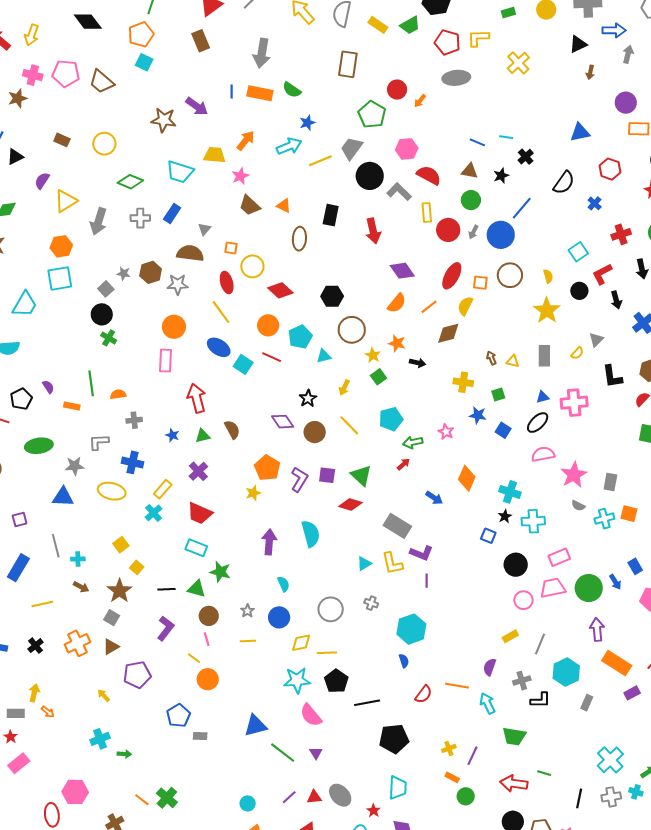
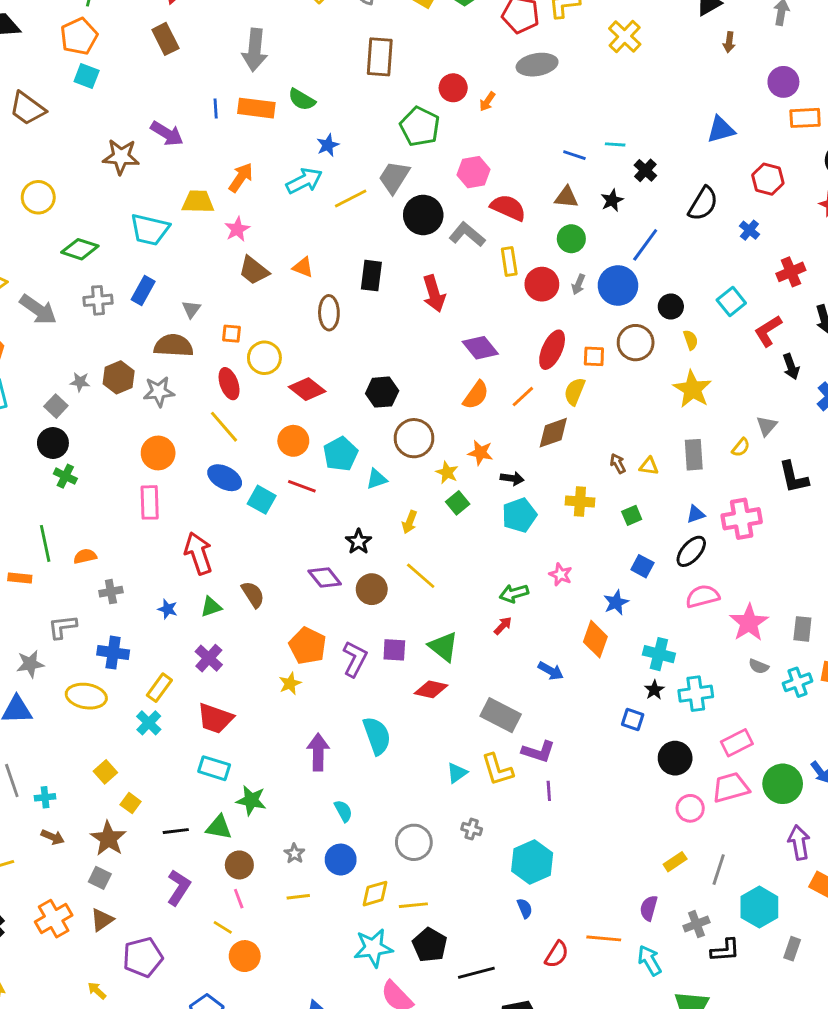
gray arrow: (98, 221) -> (38, 310), turned -68
black circle: (579, 291) -> (671, 307), moved
blue star: (478, 415) -> (616, 602), moved, turned -30
cyan pentagon: (391, 419) -> (519, 515), moved

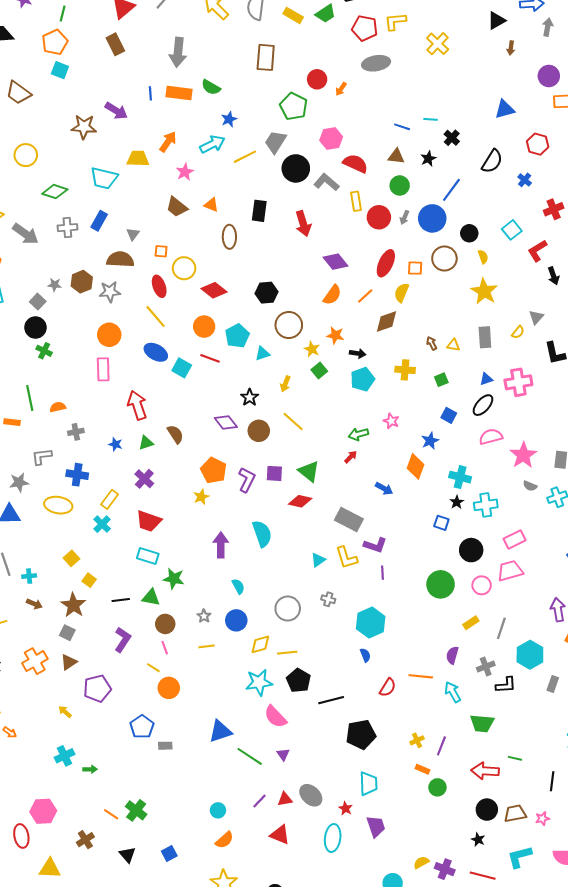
pink star: (237, 229) -> (185, 172), moved
green circle: (783, 784) -> (441, 584), moved

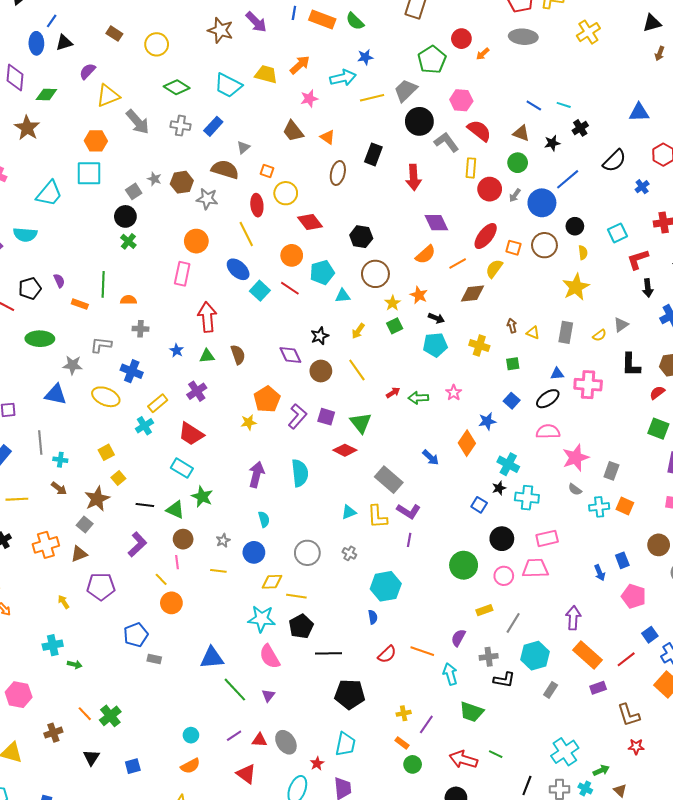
red arrow: (351, 457) -> (393, 393), moved

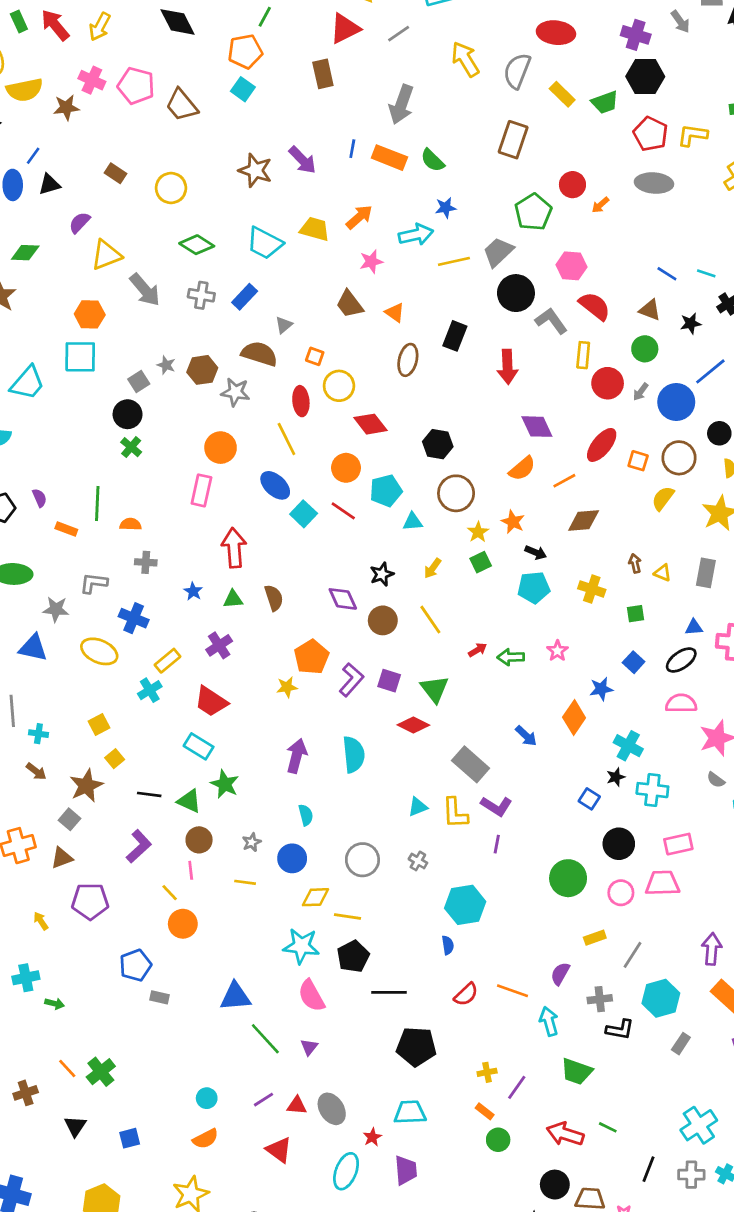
yellow semicircle: (494, 269) -> (663, 498), moved
cyan trapezoid: (345, 744) -> (410, 1112), turned -105

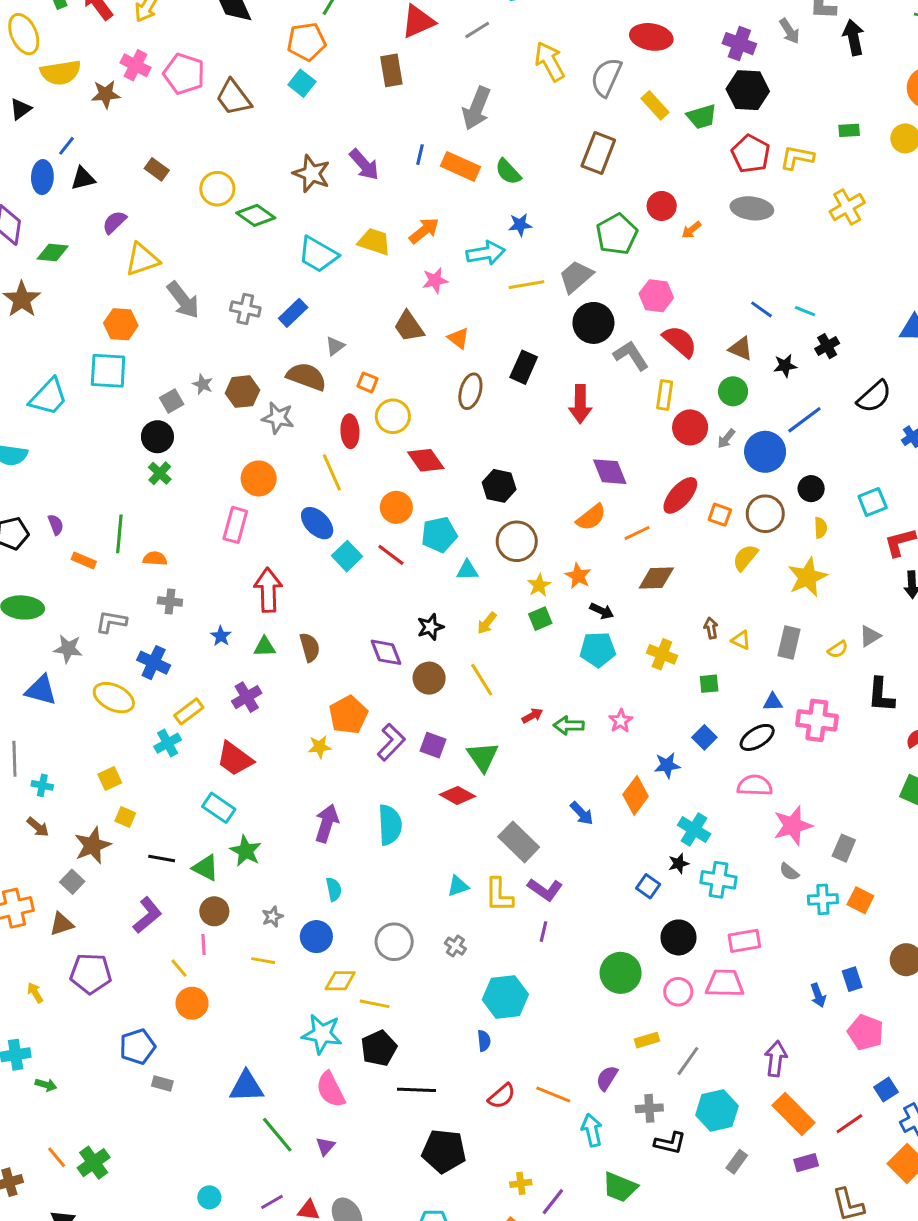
green diamond: (197, 245) -> (256, 215), moved
yellow square: (115, 759) -> (125, 817), turned -30

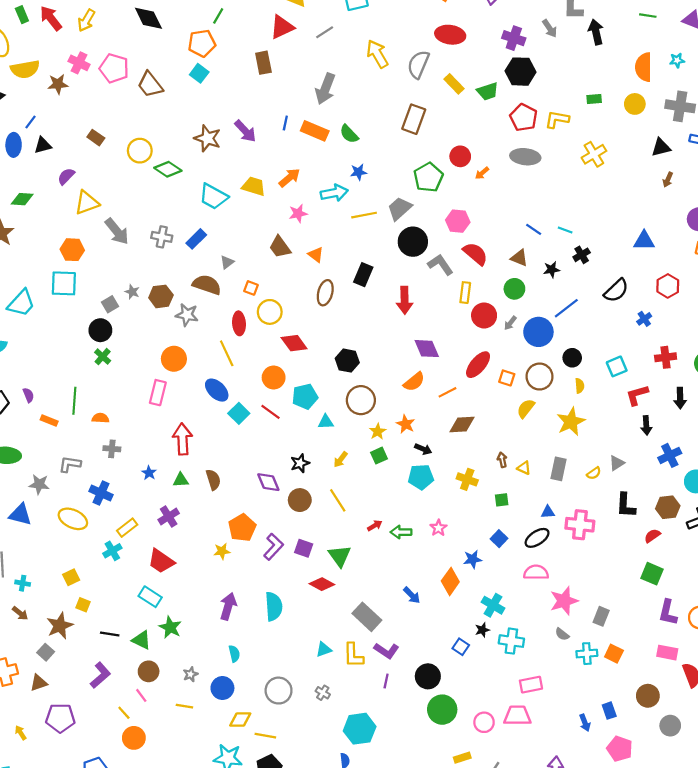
black circle: (678, 937) -> (428, 676), moved
pink line: (204, 944) -> (141, 695), turned -32

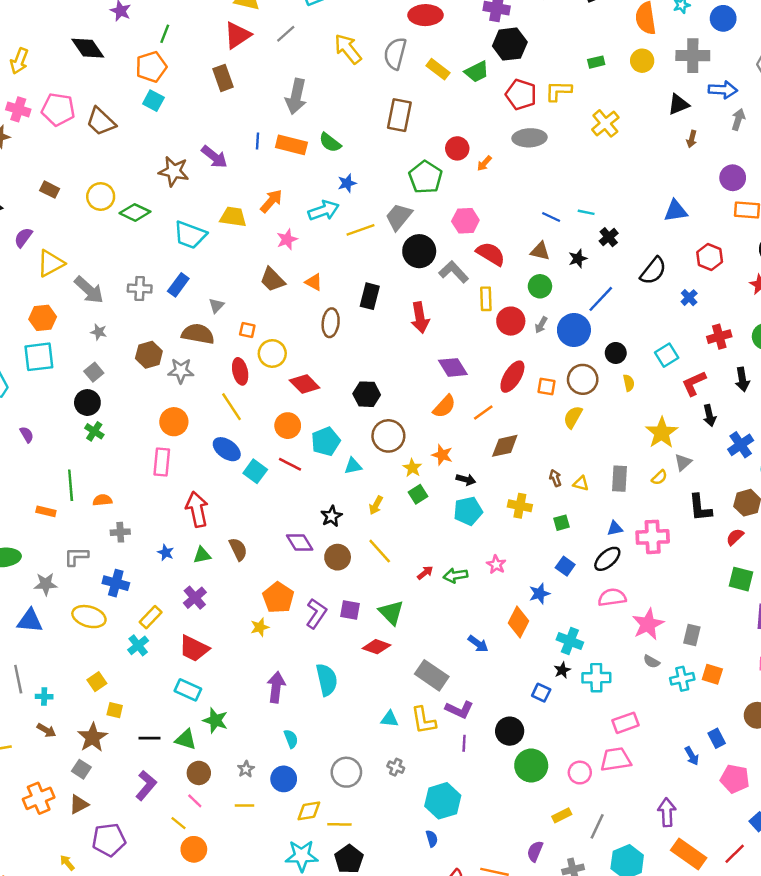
gray star: (132, 292) -> (99, 332), moved
purple semicircle: (28, 395) -> (27, 435), moved
yellow star: (571, 422) -> (662, 433), moved
cyan triangle: (324, 649) -> (390, 719), turned 35

